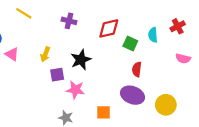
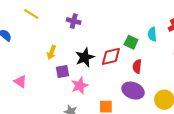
red diamond: (109, 28) -> (111, 56), moved
pink triangle: (12, 54) -> (20, 81), moved
pink star: (75, 90) -> (80, 86), turned -30

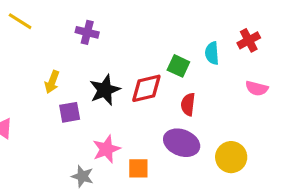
pink star: (80, 86) -> (106, 149), moved

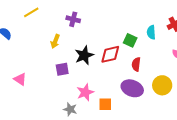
yellow line: (20, 21) -> (31, 12), turned -63
yellow arrow: (52, 82) -> (55, 41), moved
yellow circle: (231, 157) -> (162, 85), moved

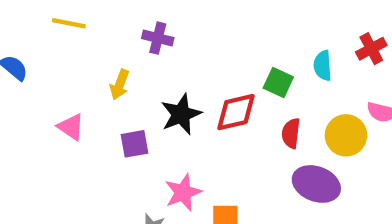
yellow line: (31, 12) -> (69, 23), turned 42
pink triangle: (20, 79) -> (71, 127), moved
yellow circle: (162, 85) -> (346, 135), moved
purple ellipse: (132, 88) -> (316, 184), moved

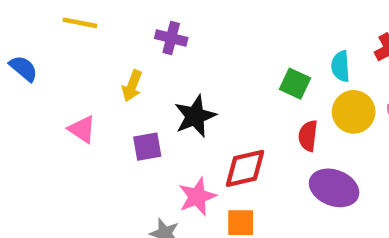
red diamond: (236, 112) -> (245, 168), moved
yellow circle: (346, 135) -> (354, 112), moved

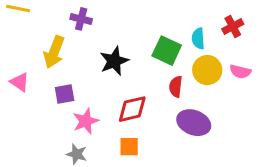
green square: (295, 84) -> (167, 51), size x1.4
yellow arrow: (132, 86) -> (54, 52), size x1.5
black star: (195, 116) -> (114, 61), moved
pink star: (197, 197) -> (86, 121), moved

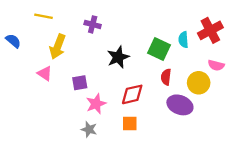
red cross: (233, 27) -> (210, 30), size x1.5
yellow arrow: (54, 52) -> (58, 47), moved
yellow circle: (207, 70) -> (199, 83), moved

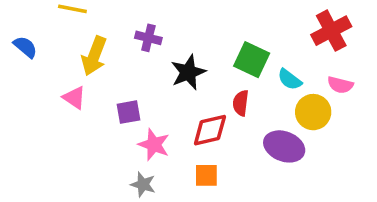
purple cross: (93, 24) -> (148, 38), moved
cyan semicircle: (183, 40) -> (290, 79), moved, turned -49
red semicircle: (166, 77) -> (241, 103), moved
pink star: (96, 104) -> (154, 145), turned -30

